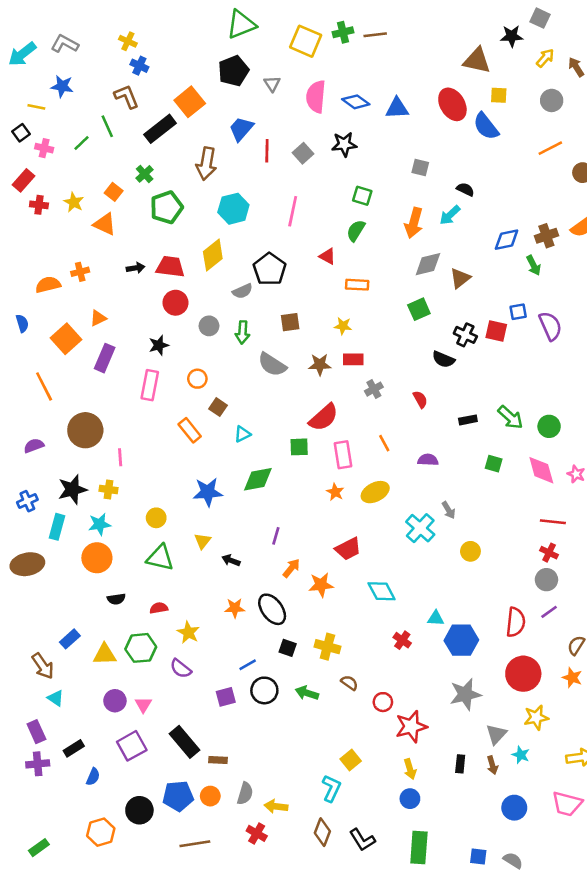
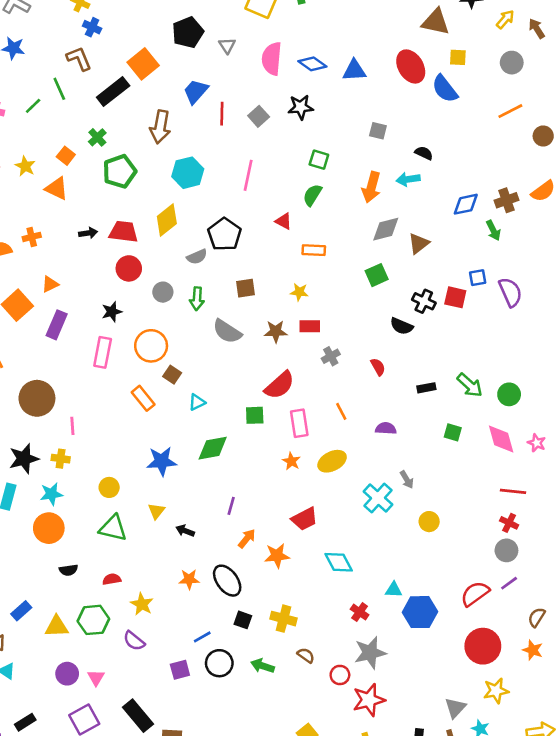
cyan arrow: (450, 215) -> (408, 179), turned 35
orange circle: (197, 379) -> (151, 346), size x1.6
red semicircle: (516, 622) -> (475, 594), turned -132
gray star: (465, 694) -> (370, 653), moved

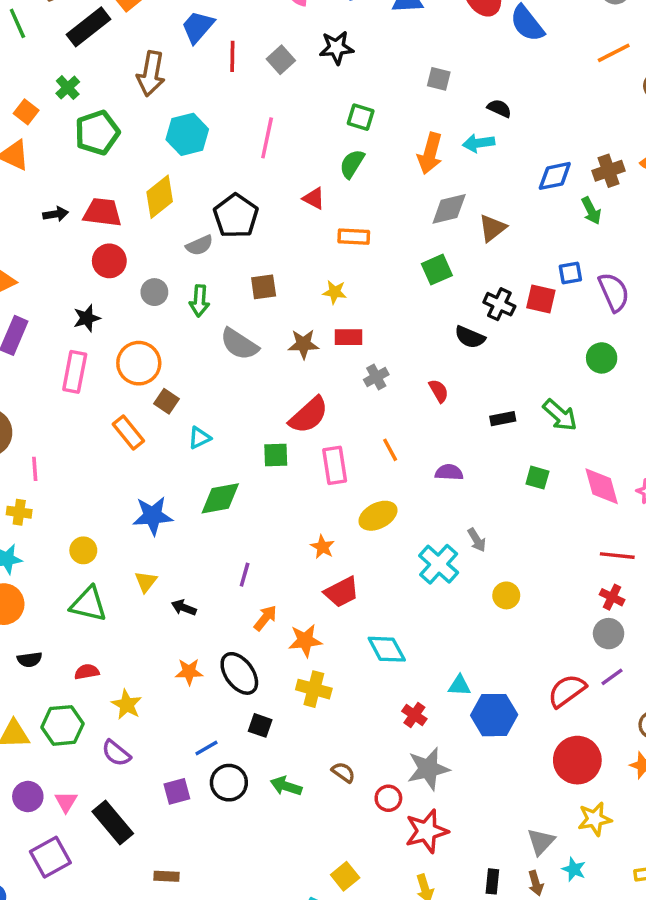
green circle: (509, 394) -> (602, 358), moved
orange star: (291, 461) -> (323, 547), moved
yellow cross: (284, 619) -> (314, 689), moved
black rectangle: (138, 716) -> (113, 823), moved

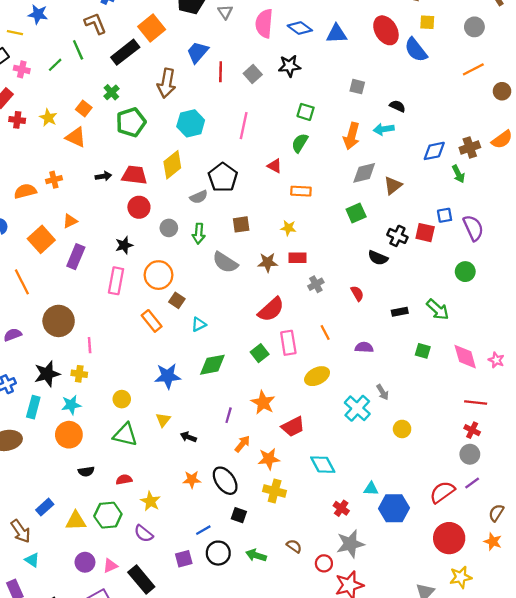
green square: (276, 455) -> (260, 353), moved, turned -36
orange star: (323, 547) -> (263, 403), moved, size x1.5
pink triangle: (66, 802) -> (110, 566), turned 35

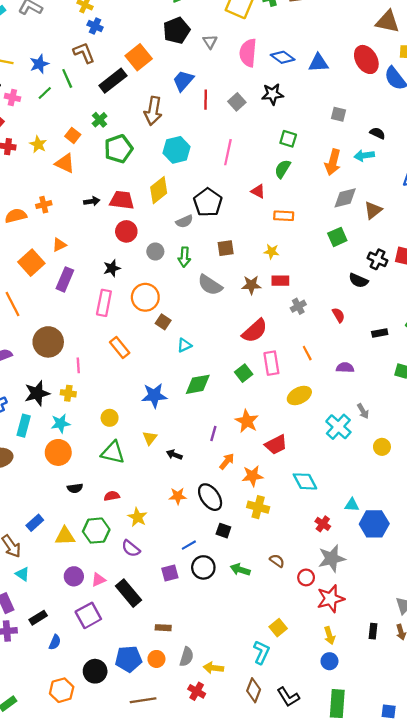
blue star: (38, 14) -> (39, 64), moved, turned -30
orange rectangle: (152, 321) -> (120, 347), moved

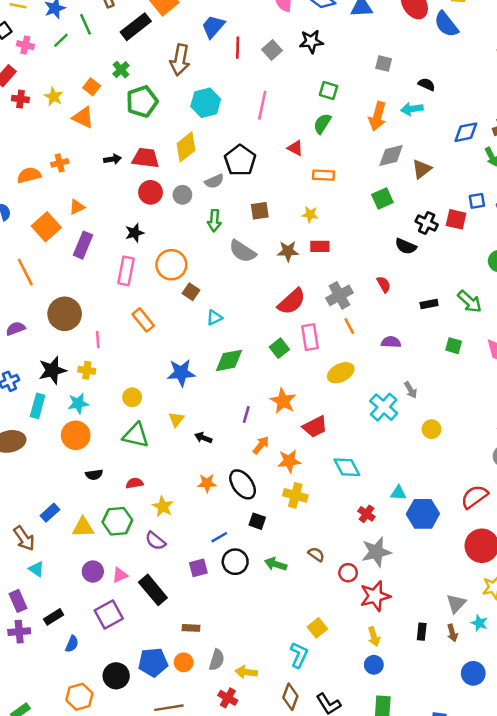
gray circle: (155, 251) -> (182, 195), moved
gray cross: (298, 306) -> (339, 295), moved, size x1.5

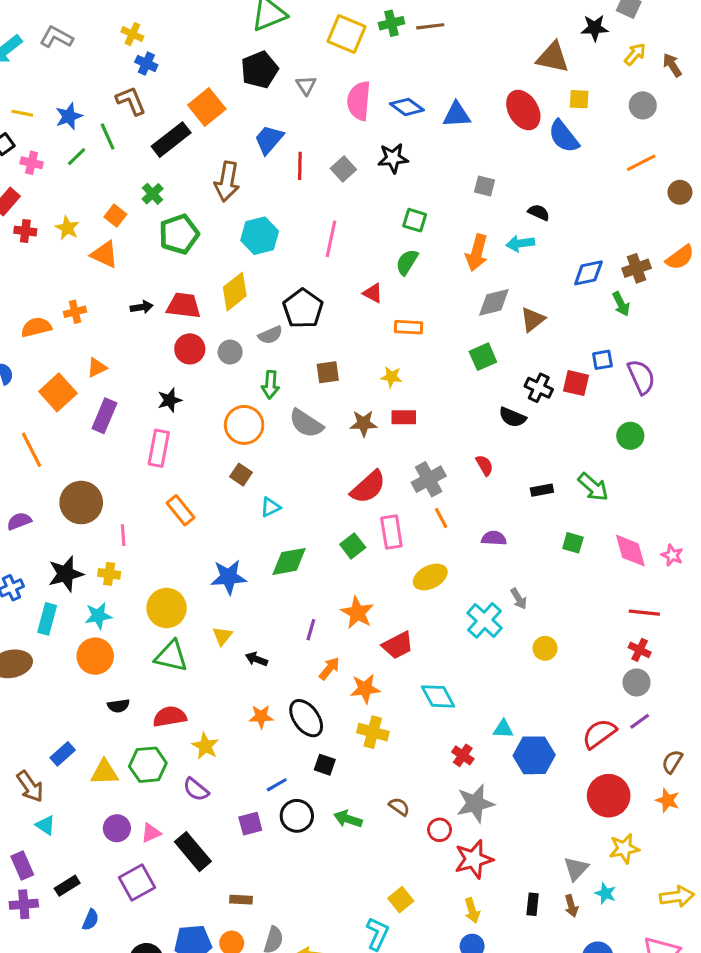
orange circle: (171, 265) -> (244, 425), moved
yellow circle: (132, 397) -> (167, 608), size x1.6
red semicircle: (135, 483) -> (170, 717), size x1.5

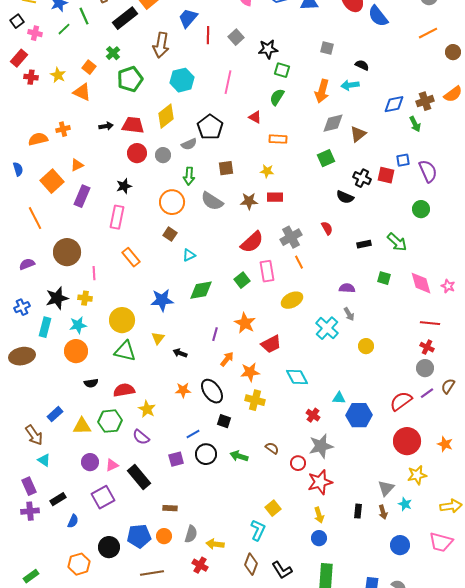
black star: (393, 158) -> (268, 49), moved
purple semicircle: (494, 538) -> (347, 288), moved
brown semicircle: (672, 762) -> (448, 386), moved

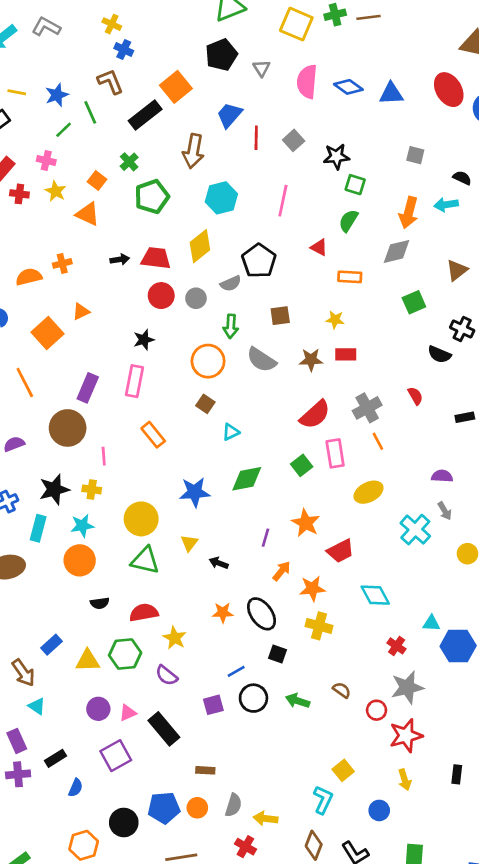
pink cross: (35, 33) -> (46, 160), moved
gray diamond: (333, 123) -> (397, 251), moved
purple rectangle: (82, 196) -> (88, 388), moved
blue circle: (319, 538) -> (379, 810), moved

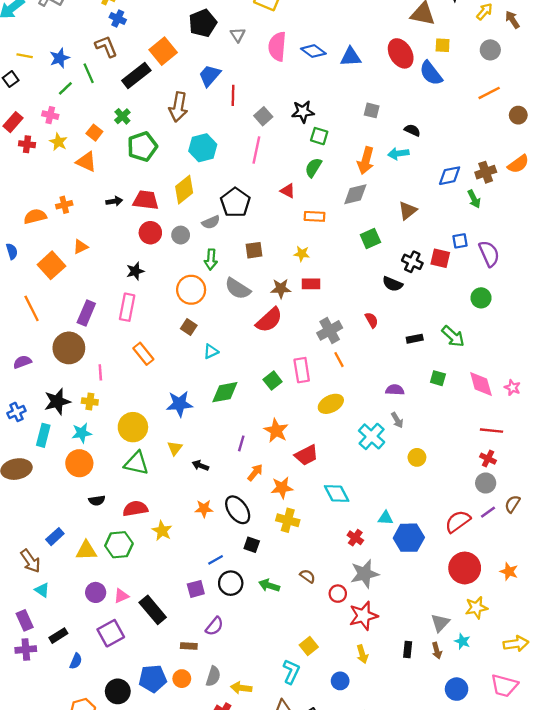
gray square: (294, 140) -> (263, 116), moved
red semicircle: (315, 415) -> (269, 320), moved
purple semicircle: (167, 675) -> (214, 626), moved, turned -90

